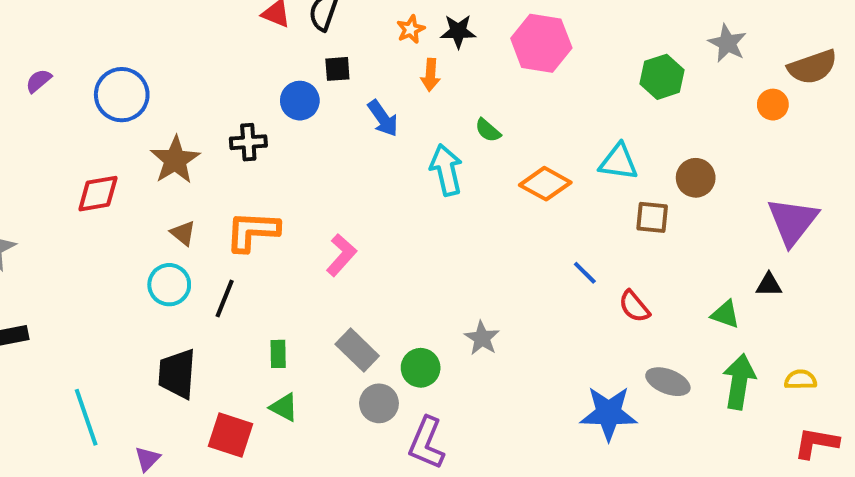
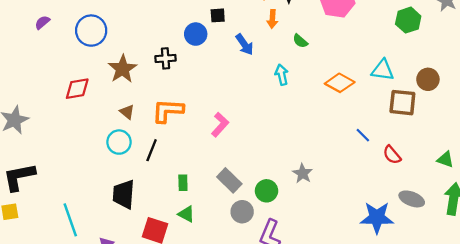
green semicircle: (488, 130) -> (300, 41), moved
cyan arrow: (446, 170) -> (282, 75), size x0.7
brown square: (652, 217) -> (402, 103), size x1.4

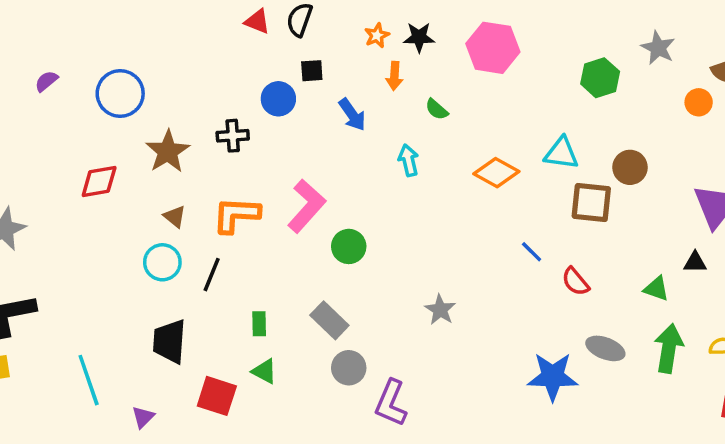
pink L-shape: (220, 125) -> (307, 206), moved, size x1.4
green circle: (267, 191) -> (349, 246), moved

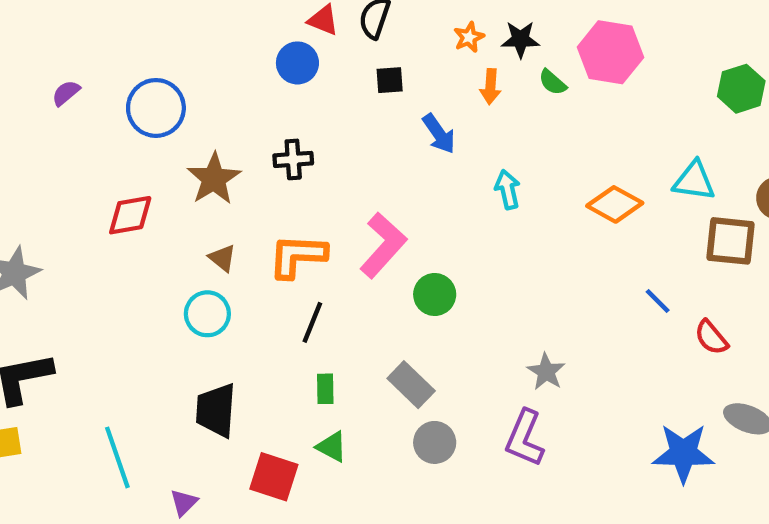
blue circle: (278, 99) -> (297, 63), moved
green semicircle: (437, 109) -> (553, 82), moved
black line: (212, 275) -> (312, 322), moved
purple L-shape: (391, 403) -> (525, 438), moved

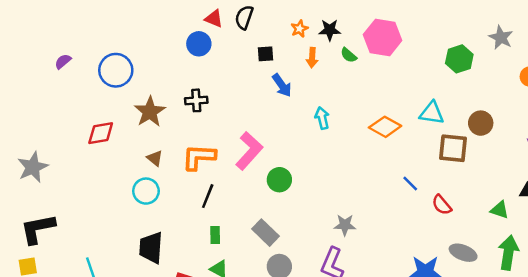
black square: (390, 80) -> (266, 54), moved
gray star: (546, 372) -> (345, 225), turned -30

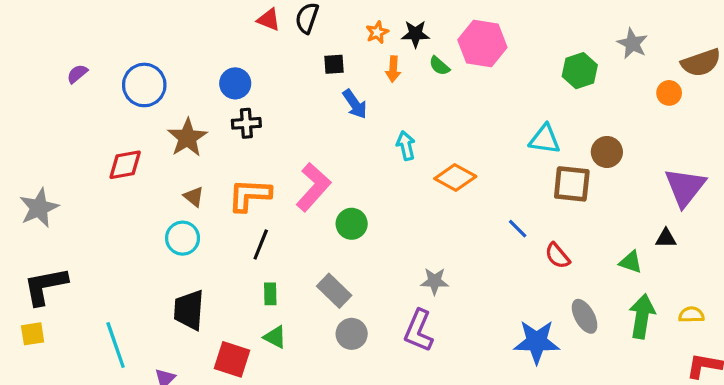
blue circle: (199, 44) -> (235, 83), moved
orange diamond: (385, 127) -> (455, 178), moved
gray ellipse: (463, 253) -> (585, 316), turned 40

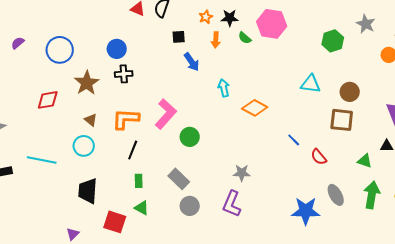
brown square: (572, 184) -> (342, 120), moved
cyan line: (116, 345) -> (42, 160), moved, turned -60

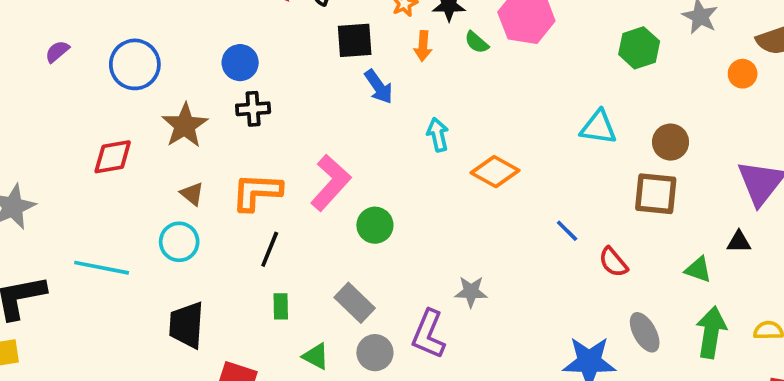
black square: (179, 37) -> (355, 40), size x1.5
purple L-shape: (232, 204) -> (429, 334), moved
green triangle: (142, 208) -> (316, 356), moved

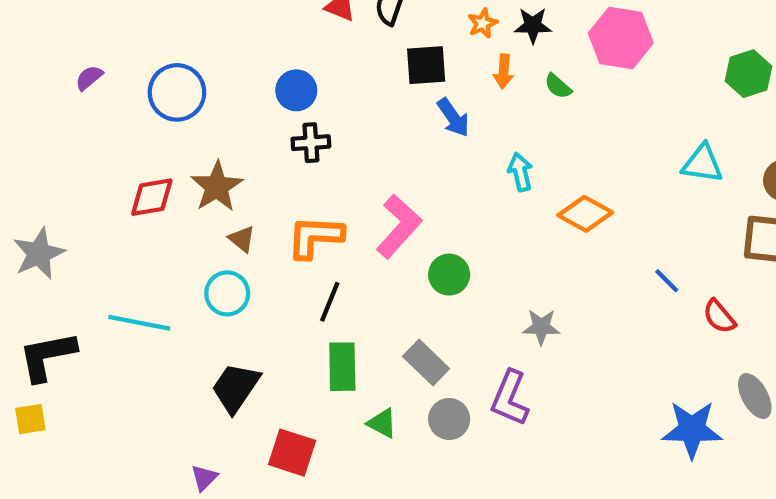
green semicircle: (477, 42) -> (558, 86), moved
brown star: (185, 125) -> (217, 187), moved
gray star: (471, 292) -> (541, 327), moved
green rectangle: (281, 306) -> (342, 367), size x1.6
black trapezoid: (187, 325) -> (236, 388), turned 30

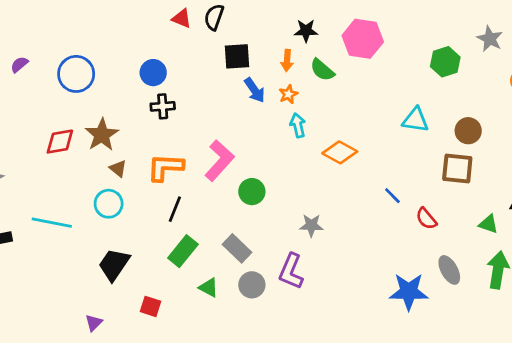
orange star: (483, 23) -> (288, 94), moved
green semicircle: (558, 86) -> (322, 70), size x1.4
green rectangle: (342, 367) -> (183, 251), turned 40
red square: (292, 453) -> (150, 306), size x0.7

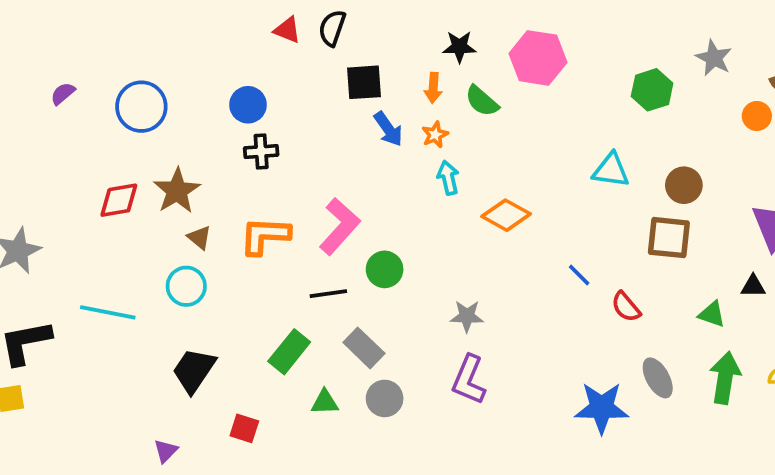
black line: (175, 209) -> (328, 294), moved, turned 60
purple L-shape: (291, 271) -> (469, 380), moved
green triangle: (209, 288) -> (325, 402), turned -30

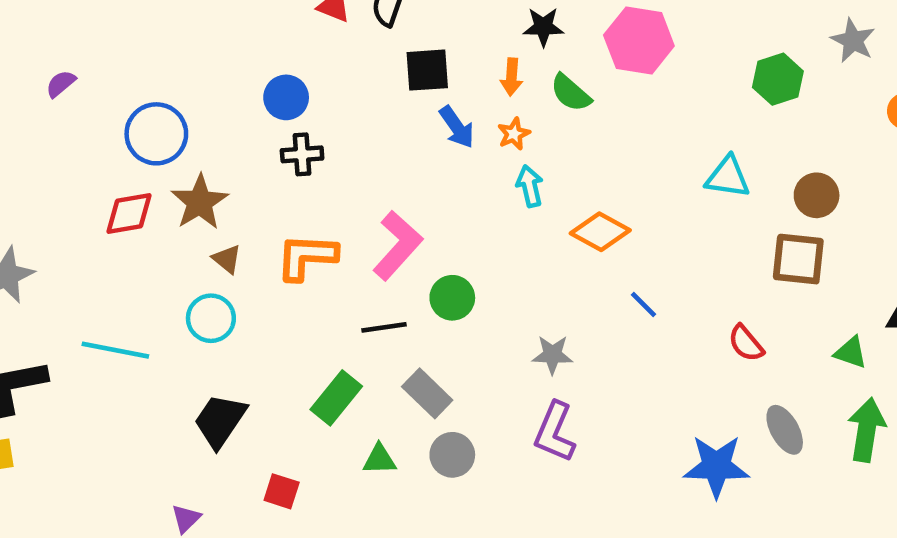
blue circle: (141, 107) -> (156, 134), moved
blue line: (579, 275) -> (644, 305), moved

